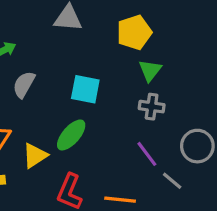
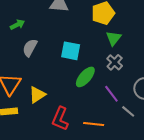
gray cross: (152, 107) -> (115, 62), turned 35
green ellipse: (71, 135) -> (85, 77), moved

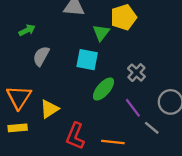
green triangle: (114, 38) -> (101, 33), moved

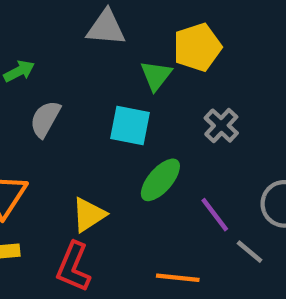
gray cross: (136, 73) -> (221, 126), moved
yellow triangle: (49, 109) -> (89, 215), moved
red L-shape: (75, 136) -> (73, 267), moved

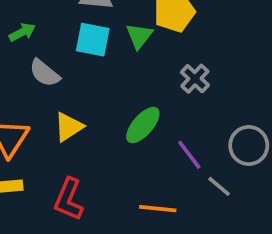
gray semicircle: (45, 119) -> (45, 73), turned -80
cyan square: (130, 126) -> (93, 40), moved
yellow triangle: (89, 215) -> (69, 127), moved

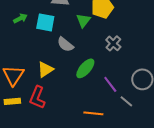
cyan square: (93, 40) -> (45, 22), moved
gray semicircle: (45, 73) -> (65, 44), moved
red L-shape: (69, 199) -> (37, 97), moved

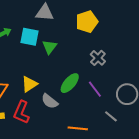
green triangle: (83, 20) -> (50, 47), moved
gray semicircle: (65, 44) -> (50, 101), moved
purple line: (110, 84) -> (95, 89), moved

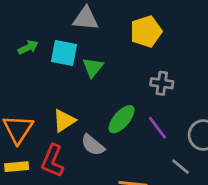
gray cross: (98, 58) -> (162, 83), turned -35

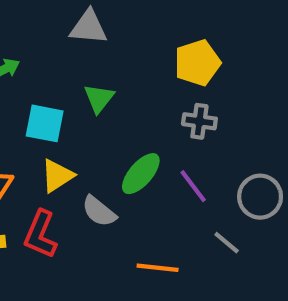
yellow pentagon: (146, 31) -> (197, 63), moved
cyan square: (64, 53) -> (45, 123), moved

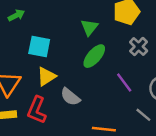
green triangle: (99, 98) -> (89, 27), moved
gray cross: (199, 121) -> (139, 46), moved, turned 36
green ellipse: (141, 174) -> (94, 56), moved

